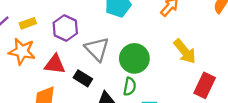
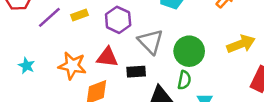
orange star: (22, 51) -> (72, 66), moved
yellow arrow: (185, 51) -> (241, 44), turned -72
black rectangle: (83, 78) -> (136, 72), turned -36

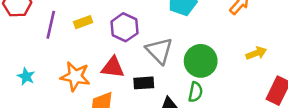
purple line: (49, 17) -> (51, 25), turned -35
yellow arrow: (241, 44) -> (256, 53), size x0.7

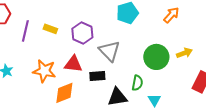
yellow rectangle: (83, 22) -> (50, 29), turned 40
green circle: (201, 61) -> (156, 57), moved

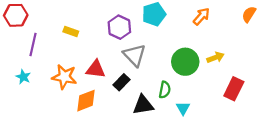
purple line: (25, 31) -> (33, 44), moved
purple hexagon: (82, 33) -> (119, 27), moved
black rectangle: (97, 76) -> (122, 82), turned -42

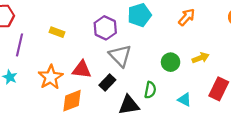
green circle: (185, 62) -> (171, 62), size x0.7
orange star: (64, 77) -> (51, 77), turned 30
cyan triangle: (183, 108) -> (184, 100), moved, turned -32

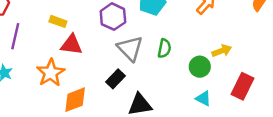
green circle: (171, 62) -> (200, 67), moved
red triangle: (82, 70) -> (71, 45), moved
green semicircle: (150, 90) -> (164, 48), moved

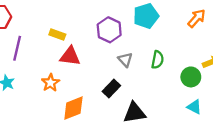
gray triangle: (130, 48) -> (125, 60), size x0.6
orange star: (51, 73) -> (50, 83), size x0.7

